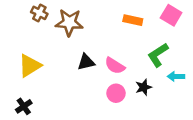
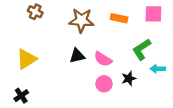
pink square: (171, 15) -> (153, 14), turned -30
brown star: (69, 23) -> (81, 20), moved

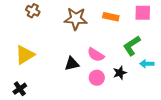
black triangle: (77, 56) -> (72, 64), moved

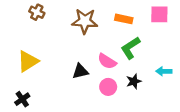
green L-shape: (132, 46) -> (130, 48), moved

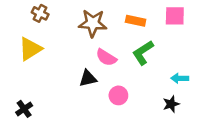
yellow triangle: (28, 61) -> (30, 49), moved
pink semicircle: (107, 61) -> (106, 57), moved
black star: (134, 81) -> (171, 104), moved

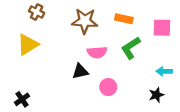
pink square: (175, 16) -> (162, 28), moved
pink semicircle: (106, 57) -> (97, 52), turned -36

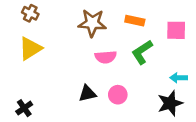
brown cross: (37, 12) -> (30, 13), moved
black triangle: (80, 71) -> (87, 93), moved
black star: (156, 95) -> (170, 103), size x1.5

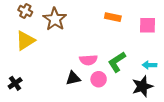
brown star: (92, 23) -> (55, 19), moved, turned 30
green L-shape: (142, 52) -> (117, 62), moved
pink semicircle: (106, 57) -> (88, 60), moved
black cross: (24, 108) -> (15, 83), moved

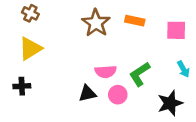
brown star: (55, 19) -> (96, 23), moved
cyan arrow: (149, 65) -> (183, 69), moved, turned -120
black cross: (15, 83) -> (22, 86), moved, turned 32

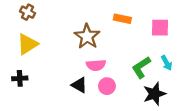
brown star: (96, 23) -> (87, 36), moved
green L-shape: (140, 74) -> (141, 67), moved
black triangle: (87, 93) -> (79, 85), turned 42

